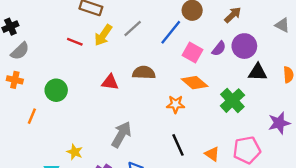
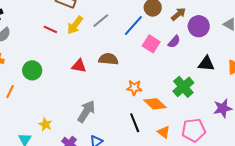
brown arrow: (233, 15) -> (178, 14), moved
purple circle: (244, 46) -> (199, 26), moved
orange diamond: (195, 83) -> (155, 104), moved

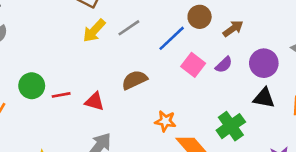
purple circle: (199, 26) -> (264, 63), moved
red line: (50, 29) -> (61, 95), moved, turned -40
brown semicircle: (108, 59) -> (134, 80), turned -36
red triangle: (79, 66) -> (95, 101), moved

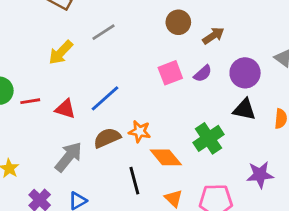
yellow arrow: (94, 31) -> (61, 52), moved
blue line: (172, 38) -> (105, 98), moved
pink square: (193, 65) -> (170, 73), turned 30
brown semicircle: (134, 80) -> (107, 138), moved

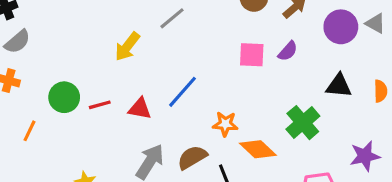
pink square: (170, 73) -> (252, 55), turned 30
purple circle: (245, 73) -> (341, 27), moved
brown semicircle: (107, 138) -> (192, 157), moved

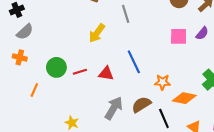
gray line: (172, 18) -> (126, 14), turned -66
blue line: (182, 92) -> (134, 62), turned -65
orange diamond: (258, 149) -> (184, 98), turned -30

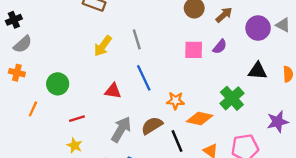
gray line: (126, 14) -> (137, 39), moved
red line: (80, 72) -> (77, 119), moved

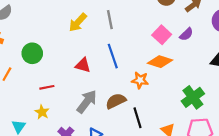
pink square: (194, 50) -> (162, 35), turned 36
green cross: (232, 98) -> (193, 97), moved
orange diamond: (200, 119) -> (160, 62), moved

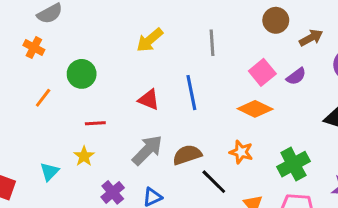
gray line: (110, 20) -> (212, 43), moved
orange star: (140, 80) -> (241, 152), moved
black line: (138, 118) -> (214, 182), turned -36

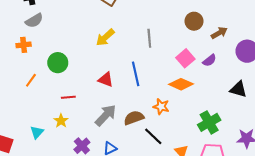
orange cross: (34, 48) -> (24, 45), turned -32
orange star: (241, 152) -> (161, 107), moved

